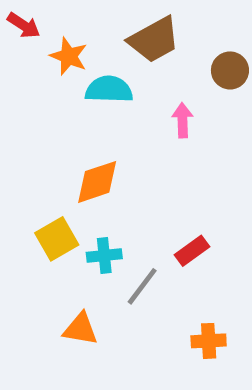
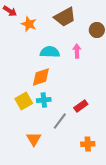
cyan semicircle: (109, 89) -> (50, 52), moved
cyan cross: (104, 255) -> (44, 100), moved
orange triangle: (81, 329) -> (34, 139), turned 49

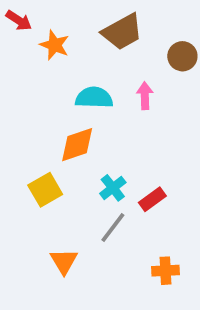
cyan cross: (44, 100) -> (113, 188), moved, turned -32

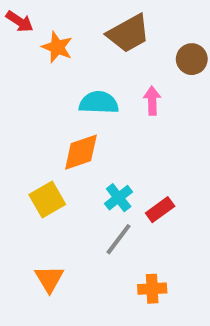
orange triangle: (64, 261) -> (49, 279), moved
orange cross: (166, 271) -> (152, 289), moved

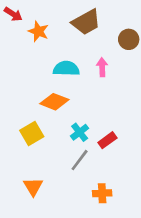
orange diamond: (81, 152) -> (54, 102), turned 40

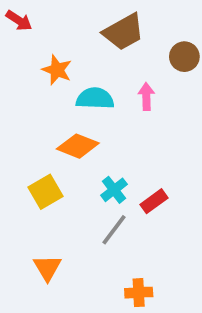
orange star: (38, 31) -> (57, 70), moved
orange cross: (102, 193) -> (139, 293), moved

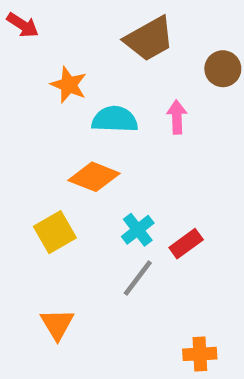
orange cross: (139, 293) -> (200, 354), moved

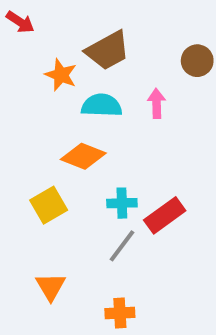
brown trapezoid: (149, 39) -> (108, 50), moved
cyan cross: (138, 230) -> (122, 203), turned 36
red rectangle: (186, 244) -> (165, 215), size x1.4
orange cross: (200, 354) -> (120, 313), moved

